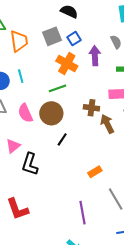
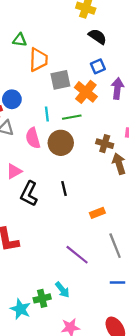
gray square: (52, 36) -> (60, 80), moved
cyan line: (21, 76) -> (47, 114), moved
black line: (62, 139) -> (64, 189), moved, turned -56
purple line: (82, 213) -> (77, 255), turned -50

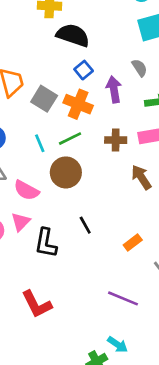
black semicircle: (97, 37) -> (73, 35), size x1.4
gray square: (60, 80) -> (44, 99), turned -30
pink semicircle: (33, 138) -> (26, 190), moved, turned -30
brown cross: (105, 144) -> (116, 140), moved

